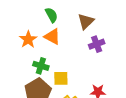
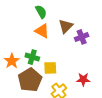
brown triangle: (86, 21) -> (66, 26), moved
orange star: (28, 39) -> (12, 61), moved

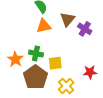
orange triangle: (42, 31) -> (44, 26), turned -35
purple cross: (82, 37) -> (85, 29), turned -32

